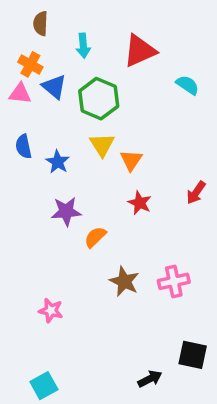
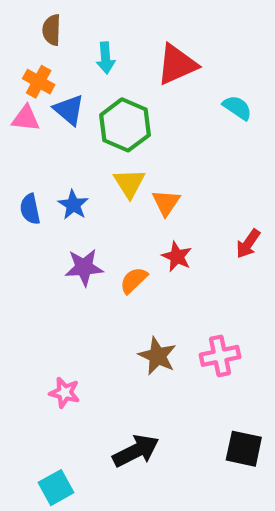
blue semicircle: (23, 146) -> (30, 209), moved
orange semicircle: (95, 237) -> (134, 280), moved
black arrow: (150, 379) -> (136, 451), moved, size x1.5

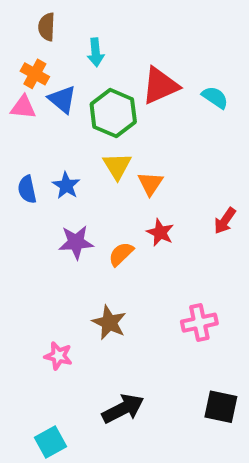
red triangle: (177, 64) -> (160, 86), moved
brown star: (157, 356) -> (109, 323), moved

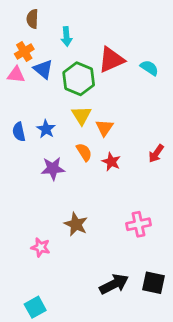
orange cross: (35, 74) -> (24, 52), turned 30
orange semicircle: (121, 254) -> (84, 152), moved, turned 102
black arrow: (123, 409) -> (114, 284), moved

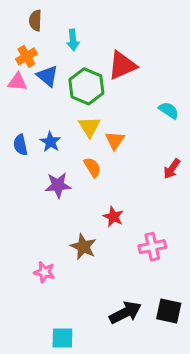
cyan semicircle: (149, 68) -> (169, 110), moved
red star: (111, 162) -> (113, 217), moved
cyan square: (35, 307) -> (62, 338), moved, turned 30

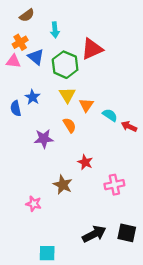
brown semicircle: (35, 20) -> (27, 15), turned -128
cyan semicircle: (169, 110) -> (110, 115), moved
blue star: (50, 142) -> (33, 97), moved
red arrow: (172, 169) -> (129, 126), turned 80

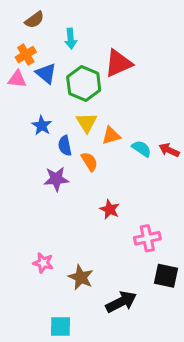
orange triangle: (86, 105) -> (111, 136), turned 40
blue semicircle: (16, 108) -> (65, 146), moved
red arrow: (129, 126) -> (169, 150), moved
brown star: (63, 185) -> (81, 277), moved
black square: (127, 233) -> (166, 276), moved

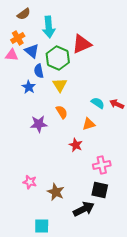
cyan arrow: (71, 39) -> (49, 27), size x1.5
orange triangle: (111, 136) -> (89, 124), moved
blue semicircle: (65, 146) -> (39, 71), moved
black square: (166, 276) -> (100, 190), moved

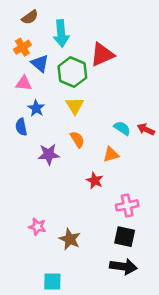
pink triangle: (12, 55) -> (24, 83), moved
blue semicircle: (39, 71) -> (21, 127), moved
black arrow: (84, 209) -> (123, 267), moved, turned 35

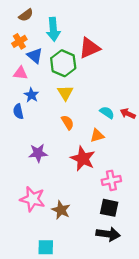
purple star: (49, 154) -> (38, 153), moved
red star: (95, 181) -> (83, 159), size x1.6
pink star: (37, 227) -> (33, 199), size x1.6

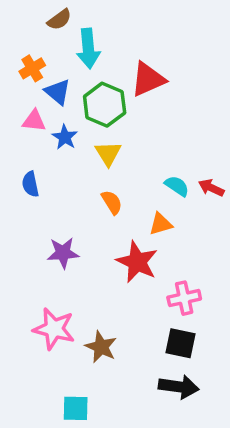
brown semicircle: (26, 15) -> (59, 20), moved
blue star: (31, 95) -> (65, 137), moved

